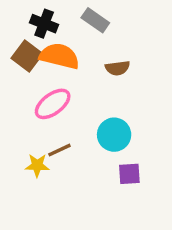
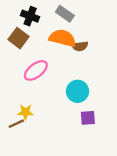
orange semicircle: (59, 56) -> (62, 38), moved
brown line: (59, 150) -> (16, 124), moved

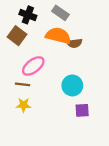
brown line: (16, 124) -> (22, 84), moved, turned 32

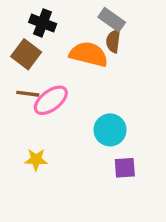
gray rectangle: (60, 13) -> (112, 20), moved
brown semicircle: (74, 43) -> (113, 41), moved, turned 104
brown line: (22, 84) -> (28, 94), moved

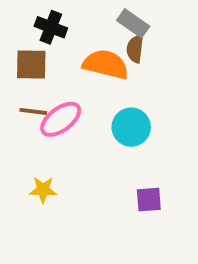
brown square: (26, 54) -> (31, 64), turned -36
cyan circle: (110, 130) -> (131, 127), moved

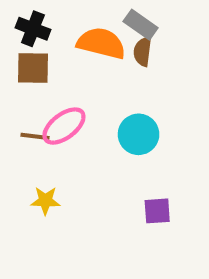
black cross: (51, 27) -> (33, 29), moved
orange semicircle: (106, 64) -> (101, 43), moved
brown line: (33, 111) -> (35, 136), moved

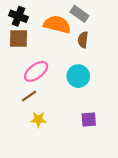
brown semicircle: (143, 52) -> (83, 40), moved
brown line: (35, 136) -> (29, 96), moved, turned -42
yellow star: (45, 201) -> (38, 119), moved

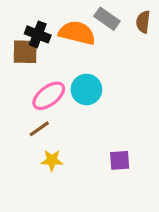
black cross: (18, 16) -> (38, 34), moved
brown semicircle: (83, 40) -> (143, 22), moved
cyan circle: (78, 76) -> (86, 89), moved

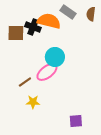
black cross: (38, 34) -> (33, 27), moved
pink ellipse: (49, 96) -> (47, 72), moved
purple square: (120, 160) -> (76, 121), moved

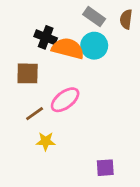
orange semicircle: (49, 21) -> (68, 48), moved
brown square: (16, 33) -> (28, 73), moved
cyan circle: (55, 57) -> (94, 46), moved

